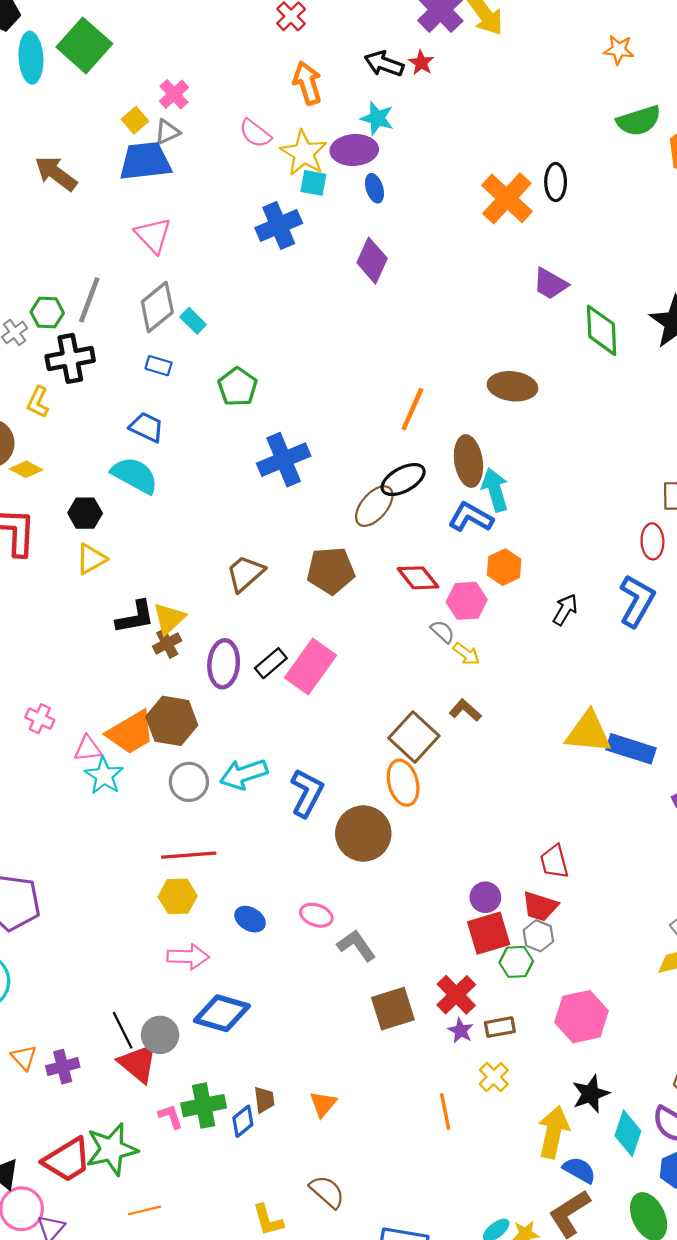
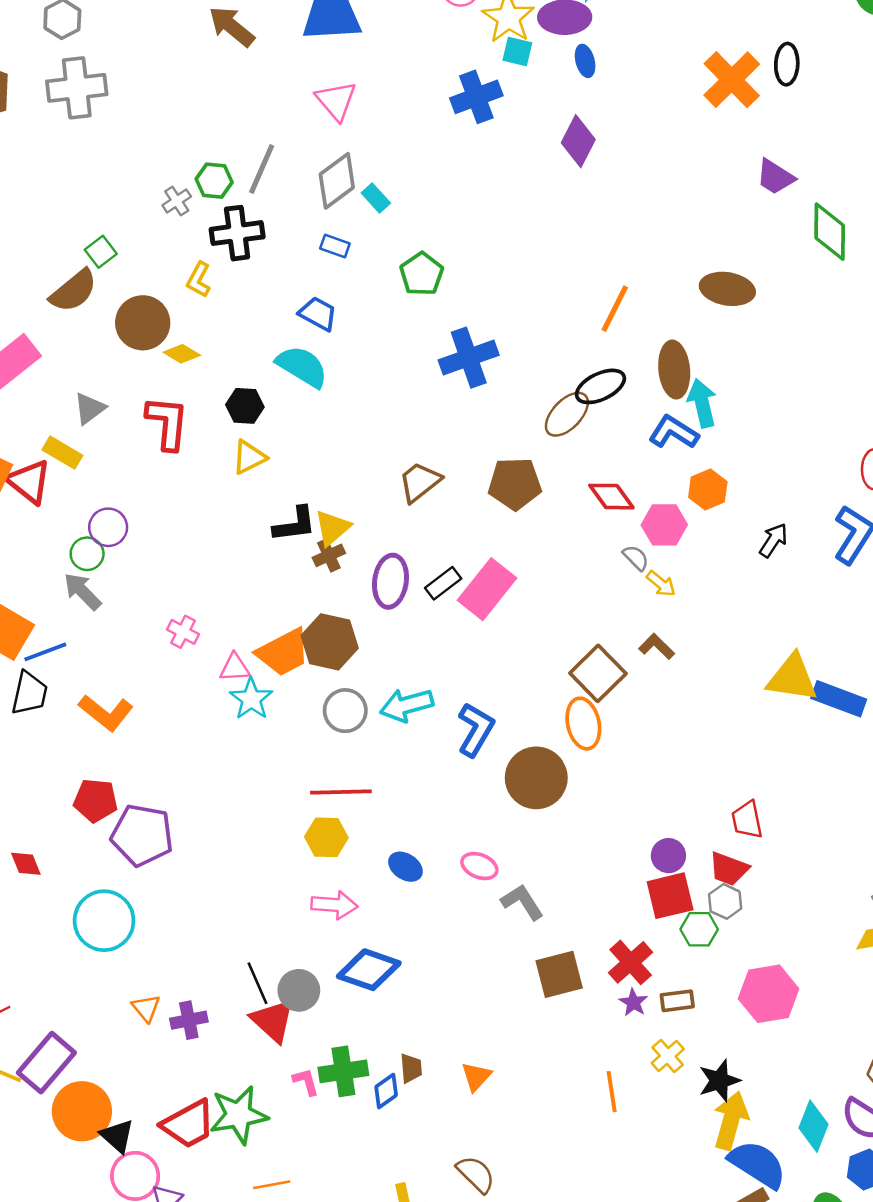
black star: (591, 1094) -> (719, 1081), moved
blue semicircle: (579, 1170) -> (758, 1164), size x1.6

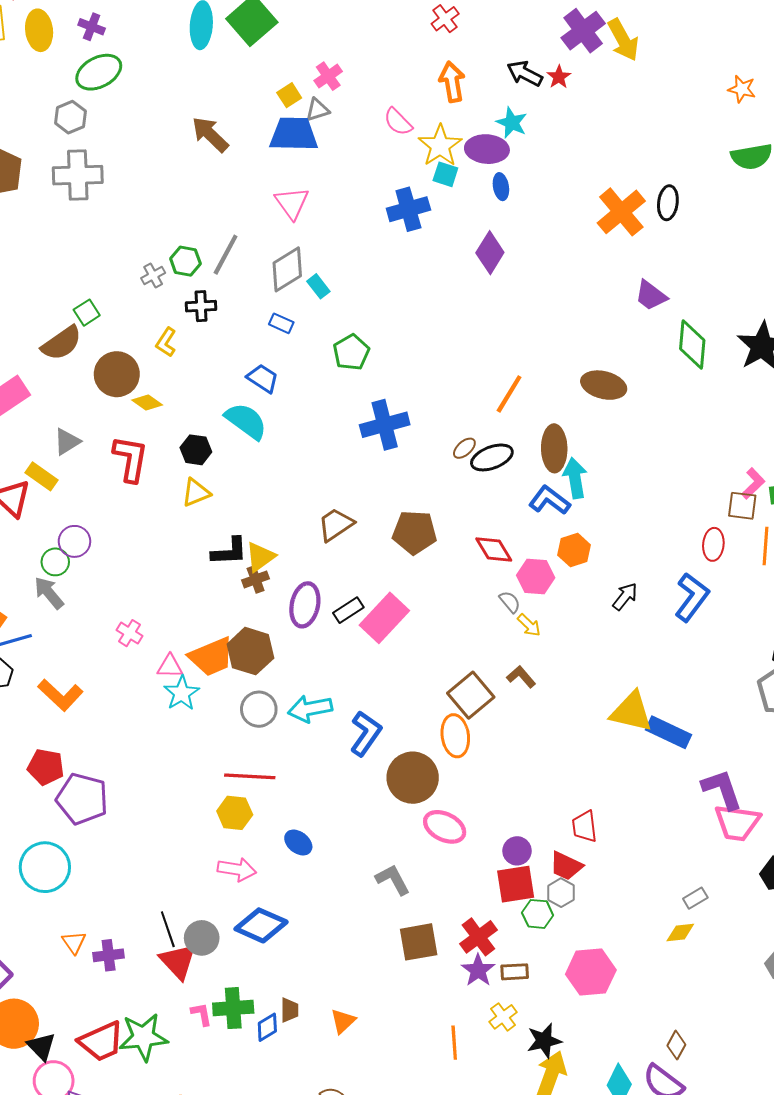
black cross: (237, 233) -> (201, 306), size x0.7
brown ellipse: (567, 414) -> (464, 448), moved, size x0.6
pink ellipse: (479, 866) -> (445, 827), moved, size x1.4
purple star: (633, 1002) -> (478, 970), size x1.4

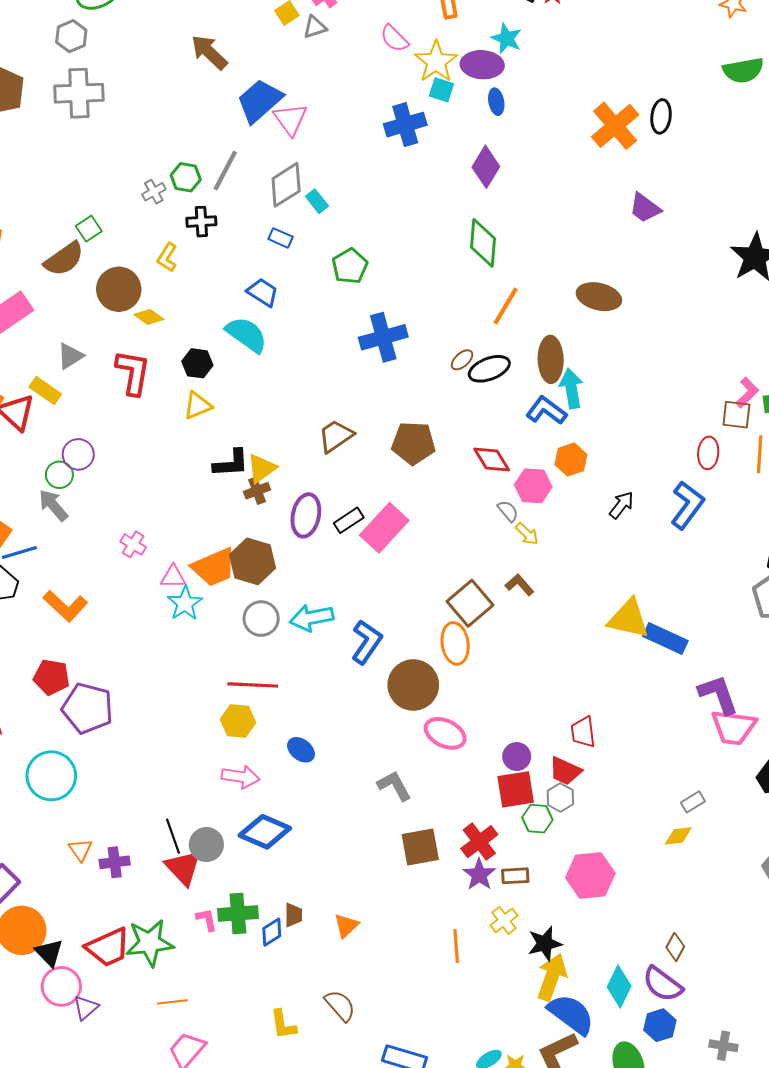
blue trapezoid: (294, 134) -> (260, 101), moved, turned -42
green diamond: (692, 344) -> (483, 243), moved

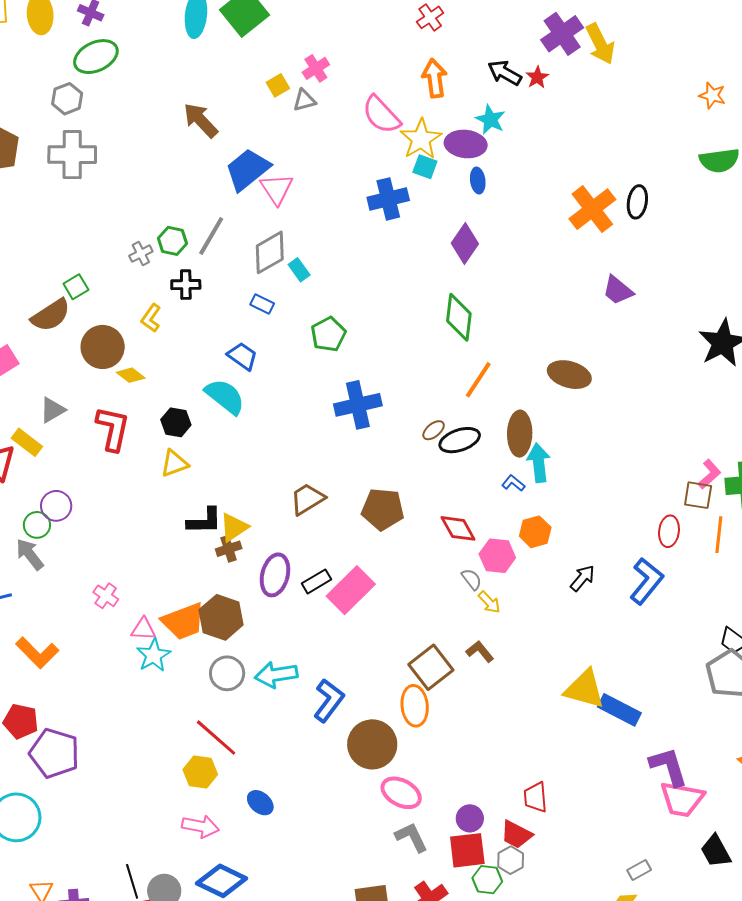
pink semicircle: (394, 38) -> (381, 115), size x1.4
blue L-shape: (546, 411) -> (513, 483), size x0.6
red line: (253, 685) -> (216, 738), turned 36
gray L-shape: (394, 786) -> (411, 837), moved

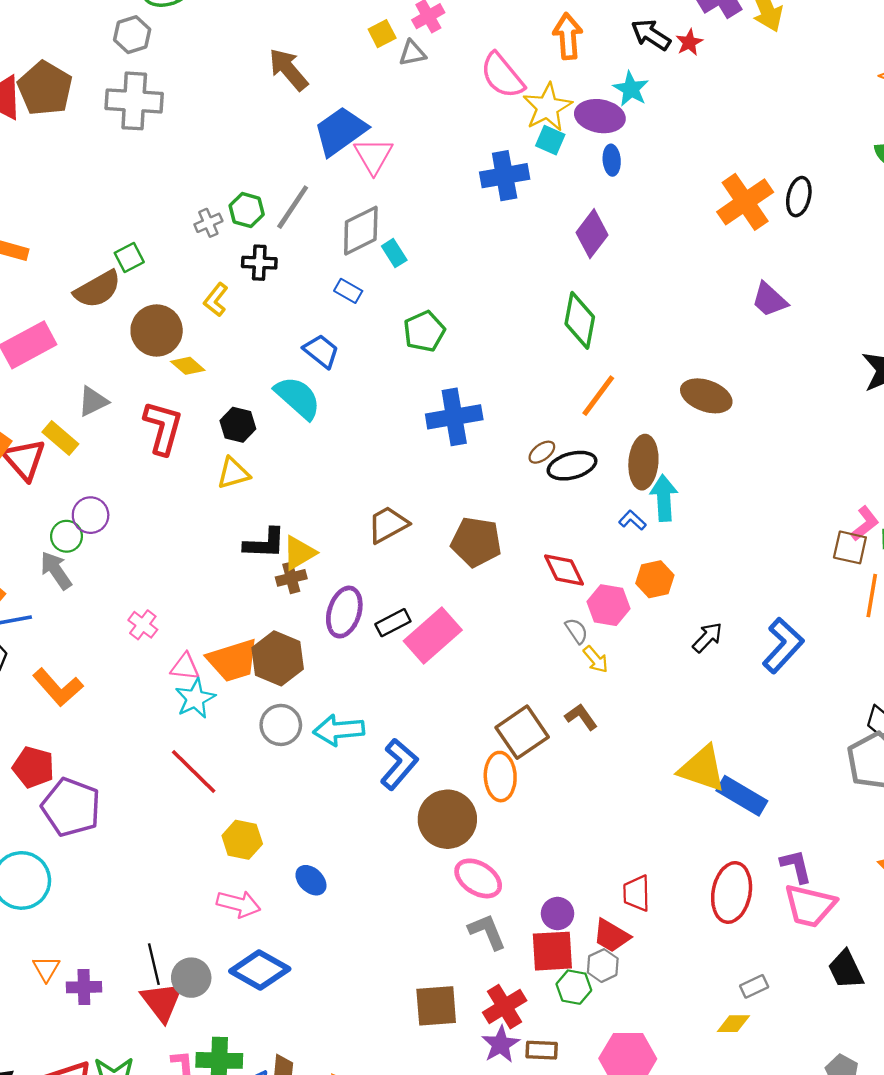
red ellipse: (669, 531) -> (732, 892), moved, size x1.6
red line: (216, 738) -> (194, 771), moved
purple L-shape: (669, 767) -> (796, 866), size x0.7

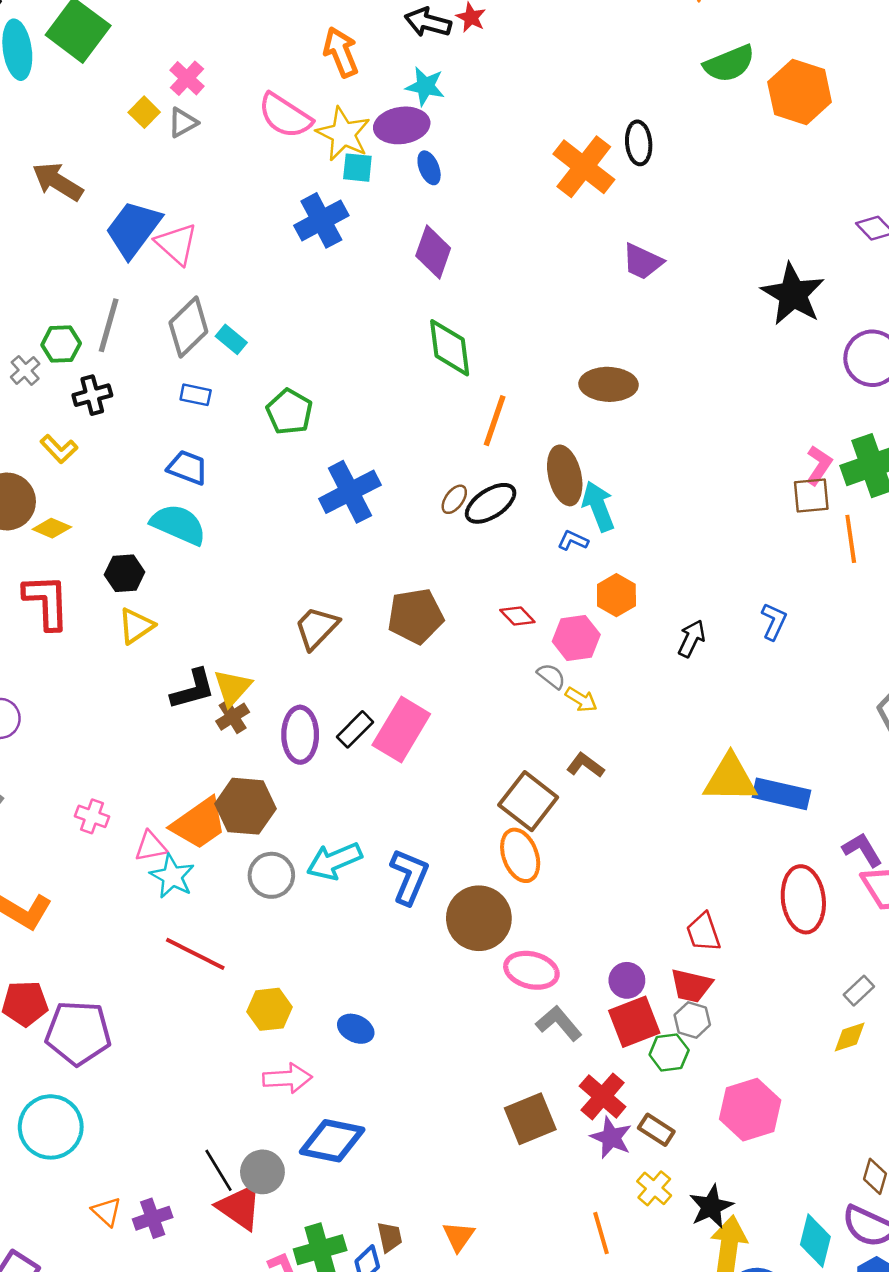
yellow L-shape: (216, 300) -> (59, 449), turned -64
red diamond: (564, 570) -> (517, 616), size x0.7
blue L-shape: (783, 645) -> (774, 621), size x0.6
brown rectangle: (542, 1050) -> (656, 1130), turned 48

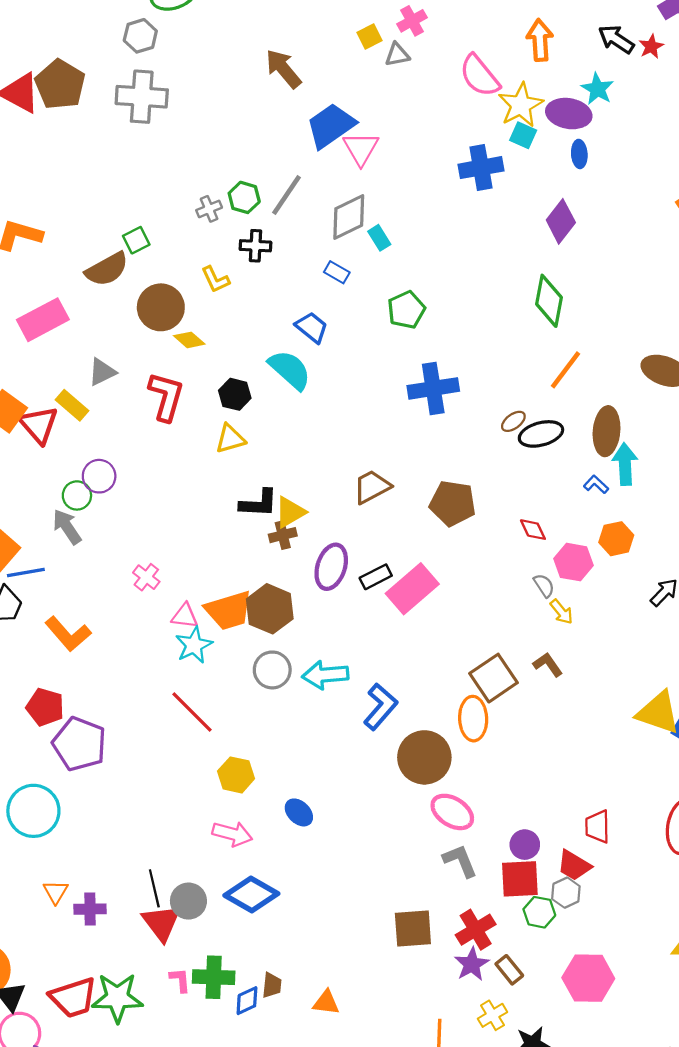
orange triangle: (459, 1236) -> (326, 1002), turned 44

